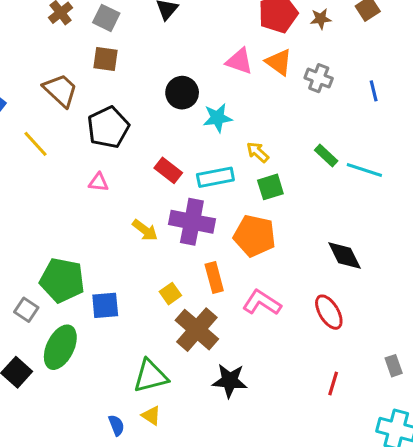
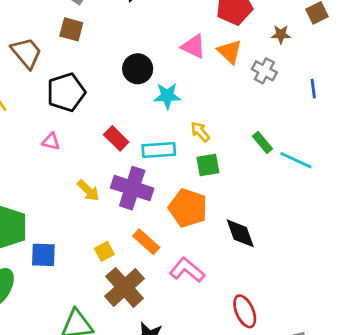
brown star: (321, 19) -> (281, 34), moved
black diamond: (345, 256) -> (240, 233), moved
orange rectangle: (214, 278) -> (146, 242), turned -40
red ellipse: (329, 312) -> (245, 311), moved

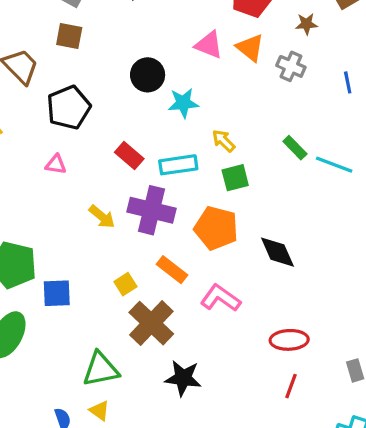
red ellipse: (245, 311) -> (289, 340), turned -64

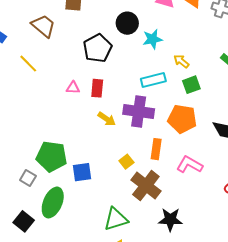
black pentagon: (69, 108) -> (98, 48), moved
red rectangle: (129, 155) -> (97, 88), moved, turned 60
orange rectangle: (172, 270) -> (156, 149), turned 66

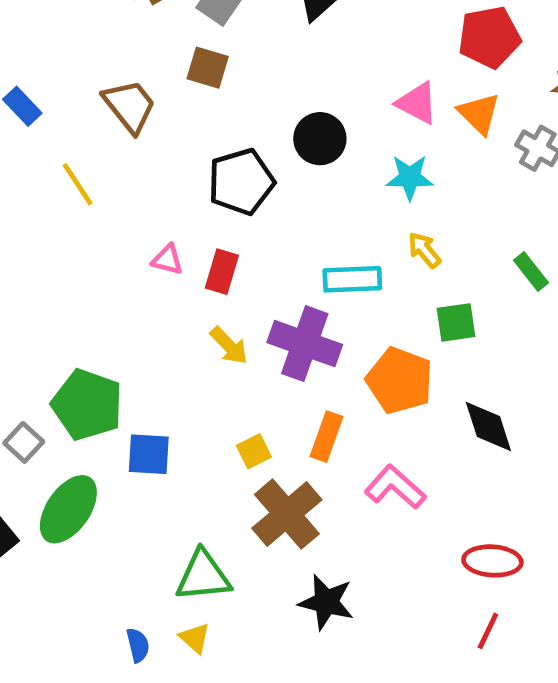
cyan star: (153, 39) -> (410, 177), moved
green square: (191, 85) -> (456, 322), moved

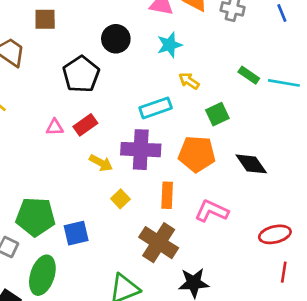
red rectangle: (222, 272) -> (85, 125), turned 55
yellow square: (254, 451) -> (120, 199), moved

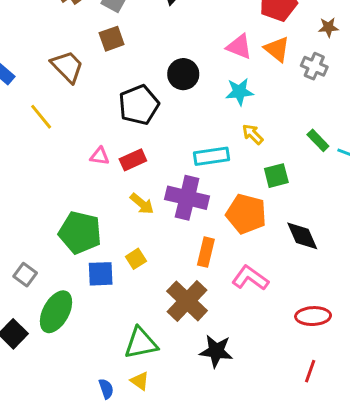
brown square: (45, 19) -> (112, 39), turned -30
yellow square: (120, 199) -> (136, 259), moved
green pentagon: (36, 217) -> (80, 233), moved
red line: (284, 272) -> (310, 371), moved

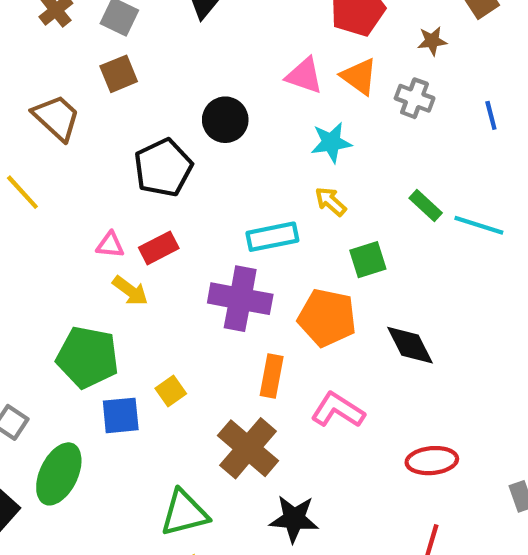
cyan star: (239, 92) -> (331, 142), moved
yellow arrow: (142, 204) -> (130, 291), moved

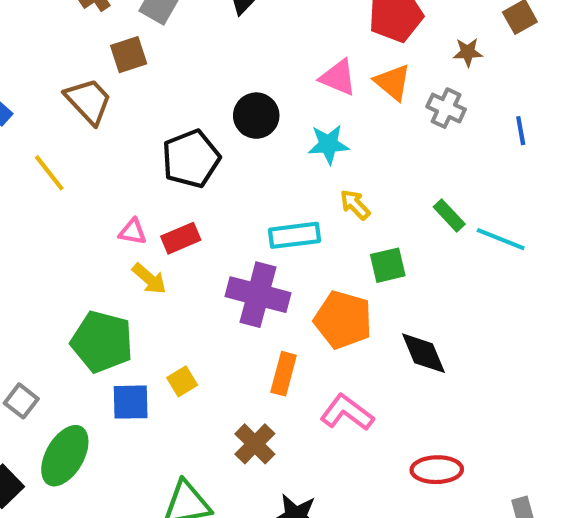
brown square: (119, 74) -> (129, 55), moved
cyan star: (331, 142) -> (328, 144), moved
brown cross: (248, 448) -> (255, 444), size x0.7

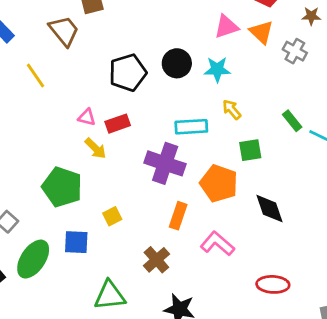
pink triangle: (338, 77) -> (226, 27), turned -45
black circle: (256, 116) -> (177, 63), moved
blue square: (131, 402) -> (76, 242), moved

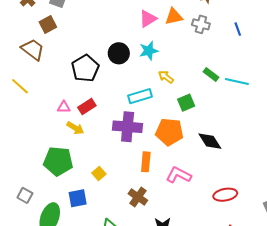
orange triangle: (261, 32) -> (174, 17), turned -42

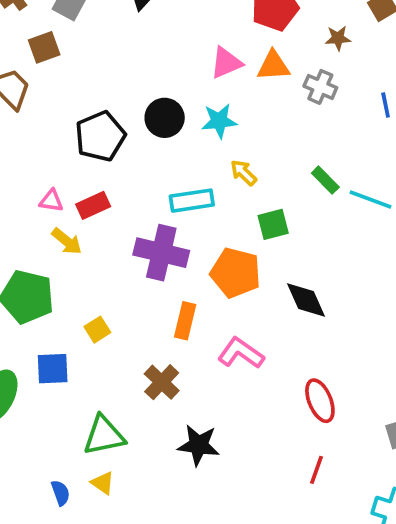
red ellipse: (225, 195) -> (320, 401), turned 70

